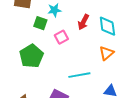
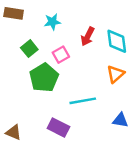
green square: (40, 23) -> (29, 49), moved, turned 32
green pentagon: (31, 56) -> (44, 78), moved

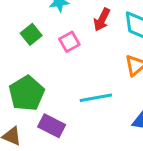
green pentagon: (44, 78) -> (27, 93), moved
purple rectangle: (58, 127) -> (52, 126), moved

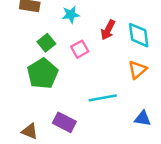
green pentagon: (27, 93) -> (43, 74), moved

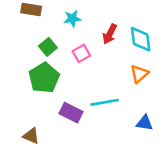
purple rectangle: (64, 122) -> (71, 113), moved

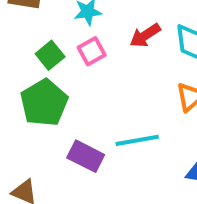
red arrow: (110, 34) -> (145, 35), turned 30
pink square: (81, 53) -> (92, 51), moved

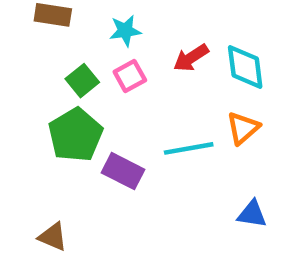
cyan line: (137, 140) -> (189, 148), moved
purple rectangle: (86, 156) -> (123, 171), moved

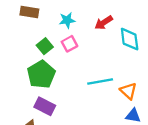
red arrow: (191, 58) -> (104, 23), moved
orange triangle: (243, 128) -> (128, 91), moved, turned -36
purple rectangle: (123, 171) -> (45, 106), moved

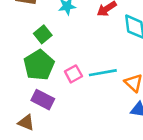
pink square: (69, 44) -> (73, 74), moved

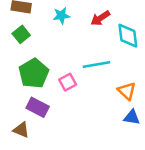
green square: (43, 34) -> (21, 34), moved
cyan line: (103, 73) -> (97, 65), moved

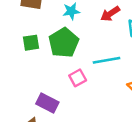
green square: (21, 34) -> (31, 43), moved, turned 30
green pentagon: (34, 73) -> (64, 43), moved

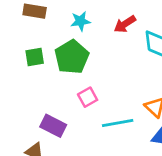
cyan line: (106, 60) -> (118, 123), moved

